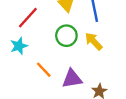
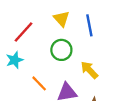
yellow arrow: (94, 41) -> (89, 70), moved

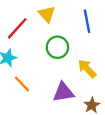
yellow triangle: (61, 19) -> (47, 14), moved
orange line: (39, 83) -> (22, 84), moved

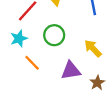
green circle: (57, 47) -> (54, 35), moved

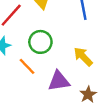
orange line: (32, 63) -> (27, 66), moved

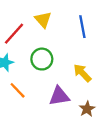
orange line: (27, 66) -> (18, 90), moved

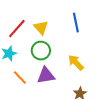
yellow triangle: (43, 20) -> (41, 28), moved
purple triangle: (59, 96) -> (46, 76), moved

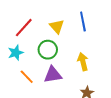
yellow triangle: (41, 28) -> (57, 27), moved
yellow arrow: (76, 63) -> (83, 62), turned 30

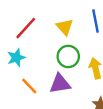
green circle: (48, 50) -> (68, 56), moved

